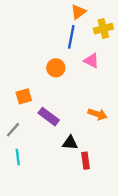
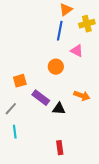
orange circle: (56, 68) -> (56, 67), moved
black triangle: (70, 143) -> (59, 109), moved
red rectangle: (86, 161) -> (60, 148), moved

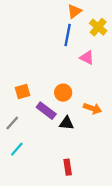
yellow cross: (87, 24) -> (98, 27), turned -35
orange circle: (56, 67) -> (63, 93), moved
cyan line: (15, 132) -> (17, 149), turned 48

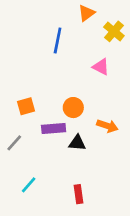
blue line: (68, 35) -> (58, 41), moved
purple rectangle: (46, 111) -> (54, 129), turned -42
cyan line: (17, 149) -> (29, 185), moved

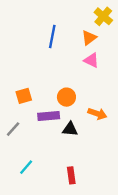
orange triangle: (86, 13) -> (89, 38), moved
yellow cross: (114, 31) -> (103, 16), moved

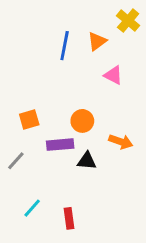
orange triangle: (89, 38) -> (97, 41), moved
red rectangle: (71, 175) -> (69, 218), moved

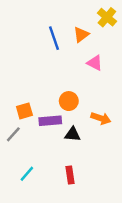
blue line: (65, 46) -> (54, 38), turned -30
orange square: (29, 119) -> (24, 111), moved
red rectangle: (69, 218) -> (70, 175), moved

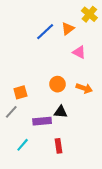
blue line: (54, 38) -> (45, 32), turned 66
orange arrow: (101, 118) -> (84, 88), moved
purple rectangle: (50, 121) -> (42, 121), moved

